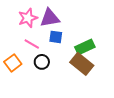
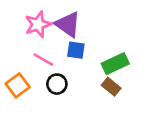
purple triangle: (50, 18) -> (68, 24), turned 45
brown rectangle: (82, 64) -> (111, 87), size x0.6

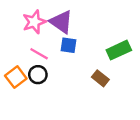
green rectangle: (115, 64) -> (119, 50), moved
black circle: (57, 84) -> (38, 75), moved

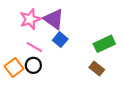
blue square: (69, 45) -> (60, 40), turned 32
brown rectangle: (100, 78) -> (97, 69), moved

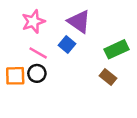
purple triangle: (54, 19) -> (79, 22), moved
orange square: (14, 67) -> (15, 76), turned 36

